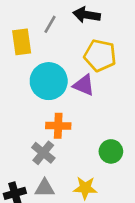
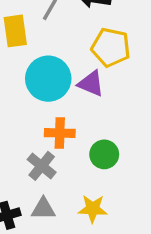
green circle: (111, 151) -> (104, 154), moved

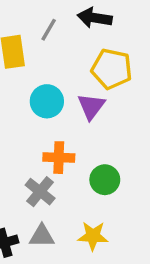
cyan circle: (48, 79) -> (47, 101), size x0.7
purple triangle: (91, 84) -> (91, 106), turned 44

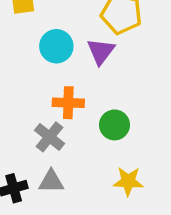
yellow star: (93, 236) -> (128, 181), moved

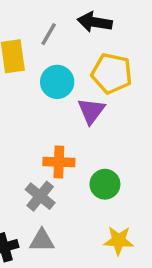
cyan circle: (56, 46) -> (57, 82), moved

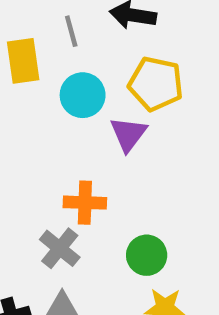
gray line: (49, 34) -> (71, 31), turned -45
green circle: (105, 184) -> (147, 255), moved

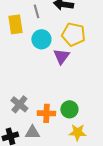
orange cross: (85, 203) -> (46, 113), moved
gray cross: (60, 248) -> (19, 104), moved

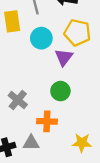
gray cross: (19, 104) -> (18, 100), moved
green circle: (69, 109) -> (60, 91), moved

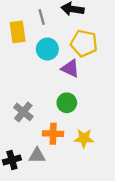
purple triangle: (64, 57) -> (70, 68), turned -42
yellow star: (82, 143) -> (84, 138), moved

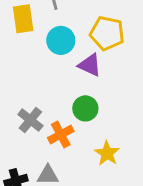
orange cross: (53, 134) -> (61, 134), moved, turned -30
yellow star: (84, 138) -> (107, 153), turned 30

